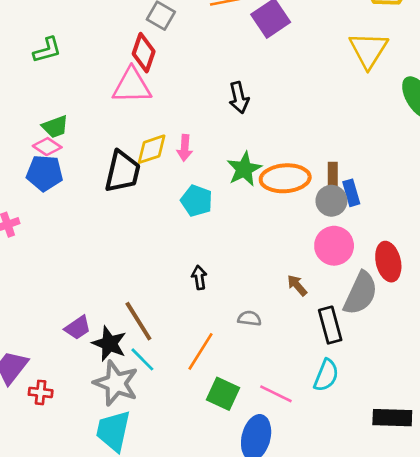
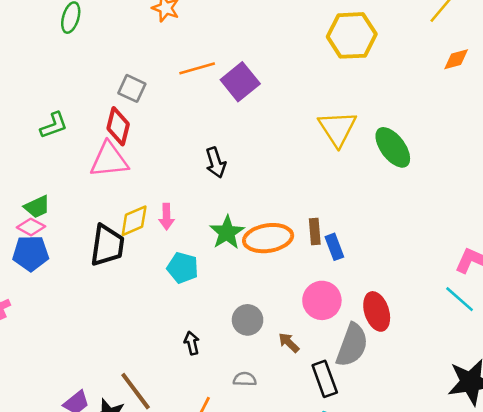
green L-shape: (47, 50) -> (54, 125), moved
yellow triangle: (368, 50) -> (337, 129), moved
gray circle: (331, 201) -> (248, 320), moved

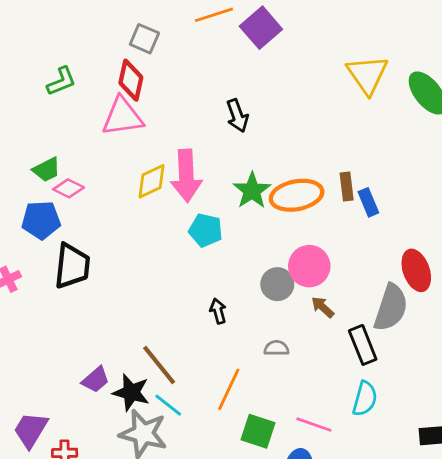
pink arrow: (167, 217) -> (186, 176), size x1.8
pink diamond: (31, 227) -> (69, 188), moved
black trapezoid: (107, 245) -> (72, 266), moved
pink circle: (322, 300) -> (309, 266), moved

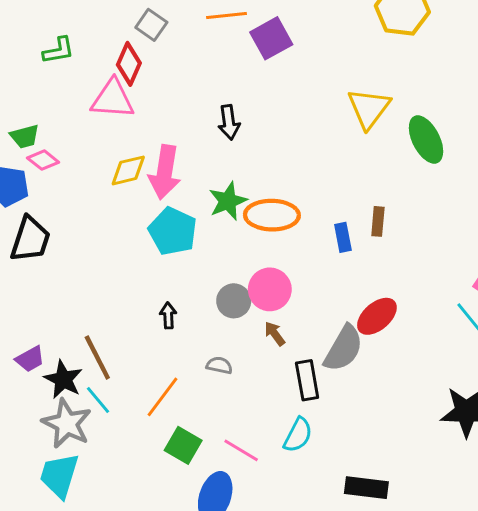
brown rectangle: (347, 186) -> (378, 221), moved
cyan pentagon: (206, 230) -> (173, 231), size x1.4
red ellipse: (416, 270) -> (377, 316), turned 57

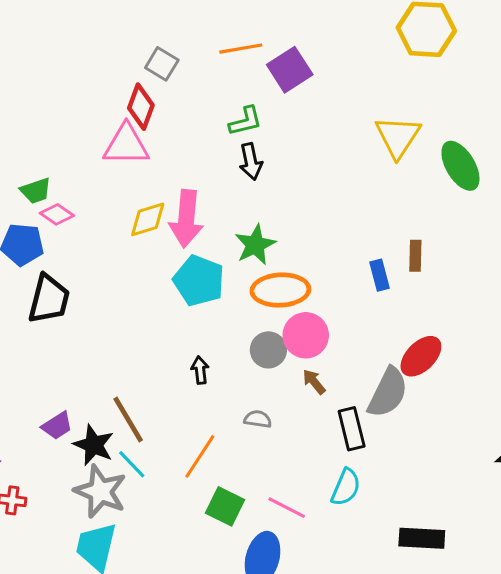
green L-shape: (58, 50) -> (245, 121), moved
orange ellipse: (272, 215) -> (280, 290), moved

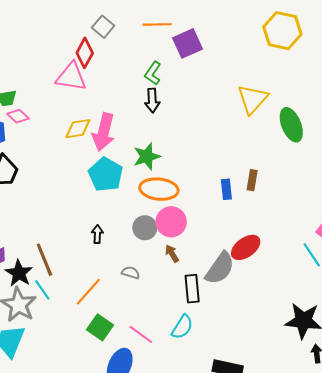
green L-shape: (245, 121) -> (153, 73), turned 130

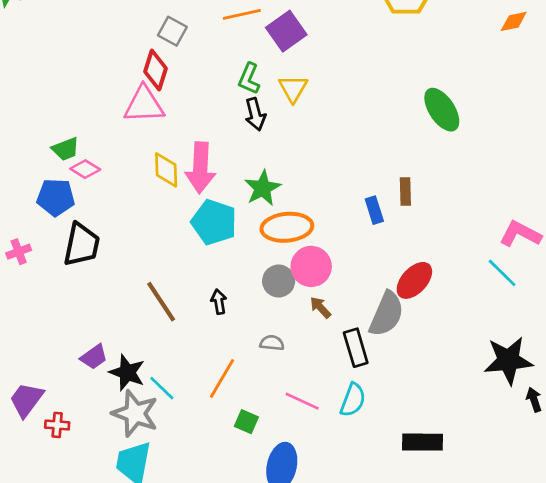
yellow triangle: (253, 99) -> (293, 89), moved, size x0.7
yellow diamond: (78, 129) -> (166, 170), turned -72
brown line: (44, 260) -> (161, 302), moved
green square: (100, 327) -> (246, 422), size x0.7
pink line: (141, 334) -> (302, 401), moved

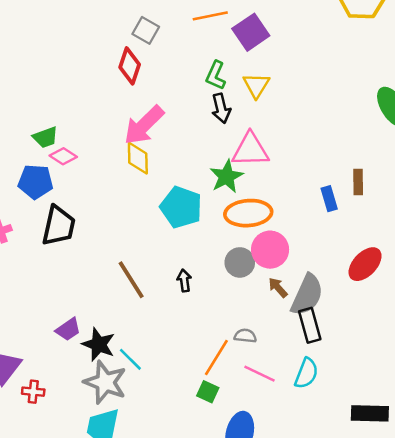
pink triangle: (144, 105) -> (250, 150), moved
pink arrow: (200, 168) -> (144, 125), moved, turned 42
gray semicircle: (386, 314) -> (307, 295), moved
gray semicircle: (272, 343) -> (245, 336), moved
orange line: (222, 378) -> (216, 358), moved

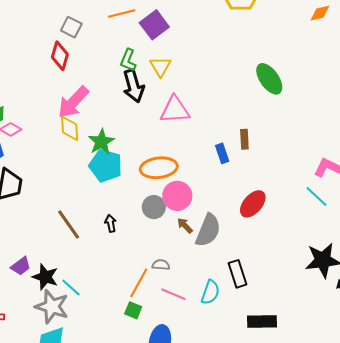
black arrow: (221, 108) -> (133, 86), size x1.4
pink triangle: (250, 150) -> (175, 110), moved
green star: (227, 177) -> (101, 142), moved
black rectangle: (310, 325) -> (237, 274), moved

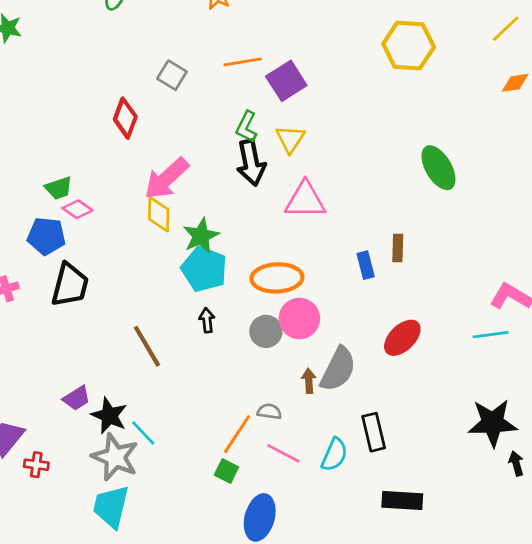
red diamond: (60, 56) -> (125, 118), moved
cyan line: (316, 197) -> (491, 335), turned -55
black arrow: (111, 223) -> (207, 320), moved
brown arrow: (185, 225) -> (309, 381), moved, turned 36

